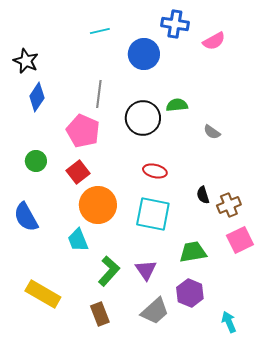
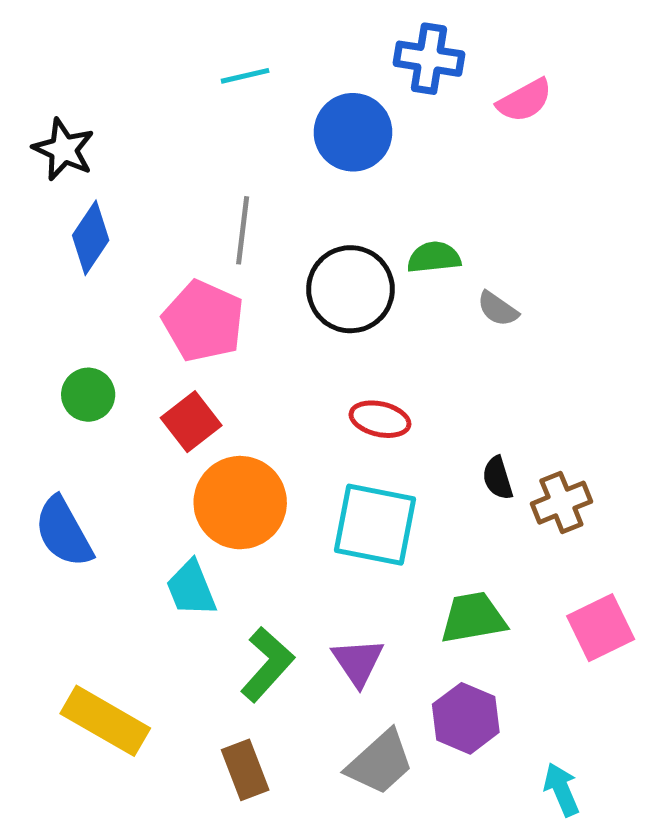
gray semicircle: (212, 132) -> (498, 309), moved
pink square: (240, 240) -> (601, 628), moved

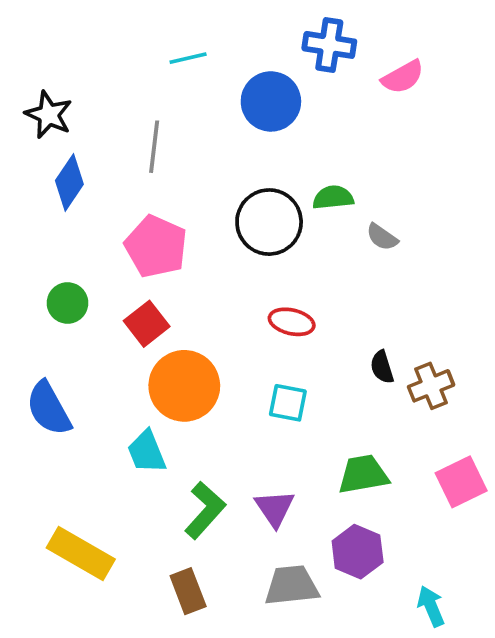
gray line: (243, 230) -> (154, 147), moved
cyan square: (375, 525) -> (288, 403), size x0.6
gray trapezoid: (380, 763) -> (292, 586), turned -144

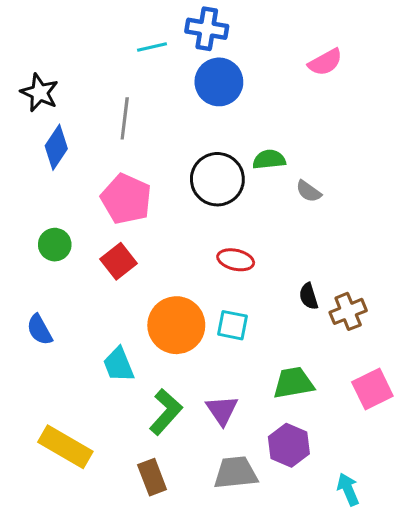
blue cross: (329, 45) -> (207, 29), moved
orange circle: (184, 386) -> (176, 325), moved
blue semicircle: (49, 408) -> (40, 330), size x0.7

